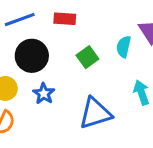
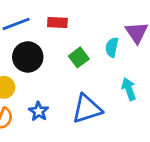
blue star: (44, 94) -> (39, 111), moved

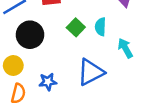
cyan semicircle: (112, 47) -> (100, 27), moved
blue star: (39, 111) -> (48, 82), turned -30

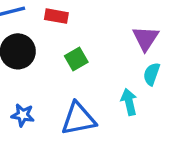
cyan semicircle: (100, 27) -> (152, 74), moved

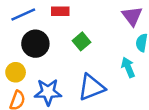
blue star: (23, 115) -> (48, 92), size x1.5

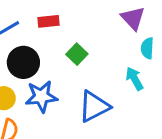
blue star: (48, 92) -> (41, 96), moved

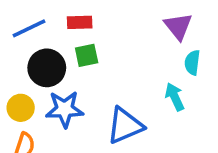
green square: (77, 54) -> (87, 55), moved, turned 30

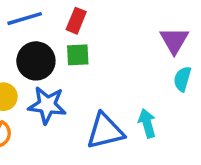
red rectangle: (80, 22) -> (76, 21), turned -75
cyan arrow: (175, 97) -> (147, 123), moved

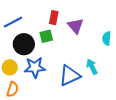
red rectangle: (76, 21) -> (54, 18), moved
purple triangle: (174, 40) -> (76, 26), moved

